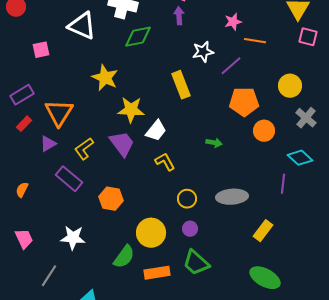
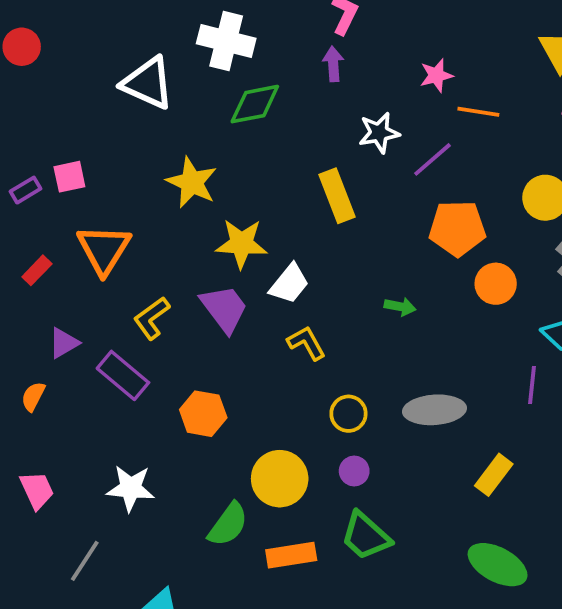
pink square: (41, 50) -> (69, 177), moved
purple rectangle: (22, 95) -> (25, 190), moved, size x0.7
purple triangle: (48, 144) -> (64, 343), moved

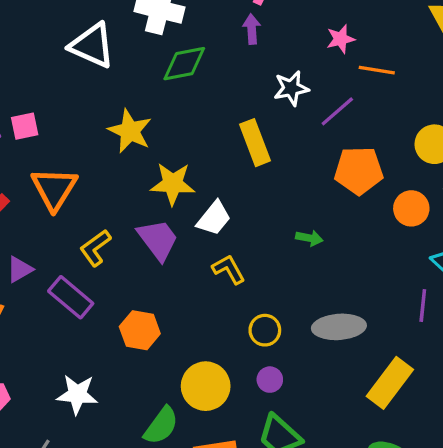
orange circle: (496, 284) -> (411, 208), moved
yellow rectangle: (494, 475) -> (390, 383), size x1.4

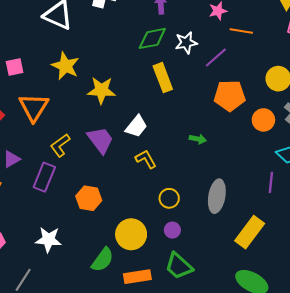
green diamond: (184, 64) -> (152, 38), moved
yellow star: (130, 131) -> (65, 66), moved
yellow star: (173, 184) -> (101, 90), moved
purple rectangle: (71, 297) -> (44, 177), turned 72
gray ellipse: (339, 327) -> (217, 196), turned -76

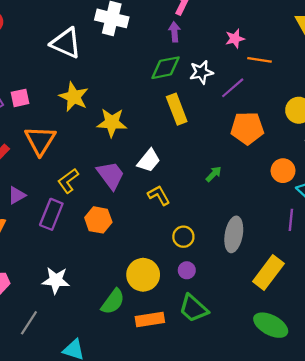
orange circle: (263, 120) -> (283, 171), moved
green arrow: (198, 139) -> (214, 174), turned -56
orange hexagon: (89, 198) -> (98, 220), moved

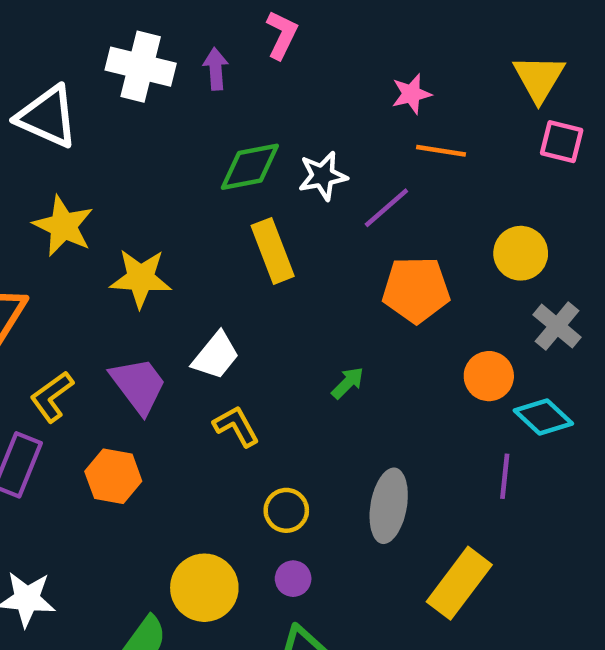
purple arrow: (174, 32) -> (216, 69), moved
pink star: (235, 39) -> (411, 94), moved

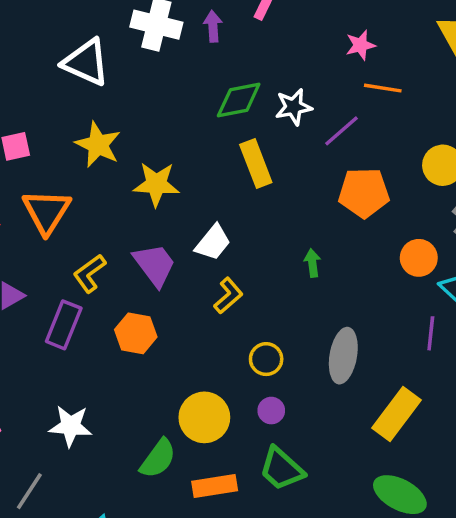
green arrow: (348, 383) -> (312, 263), turned -52
yellow L-shape: (236, 426) -> (228, 296), turned 78

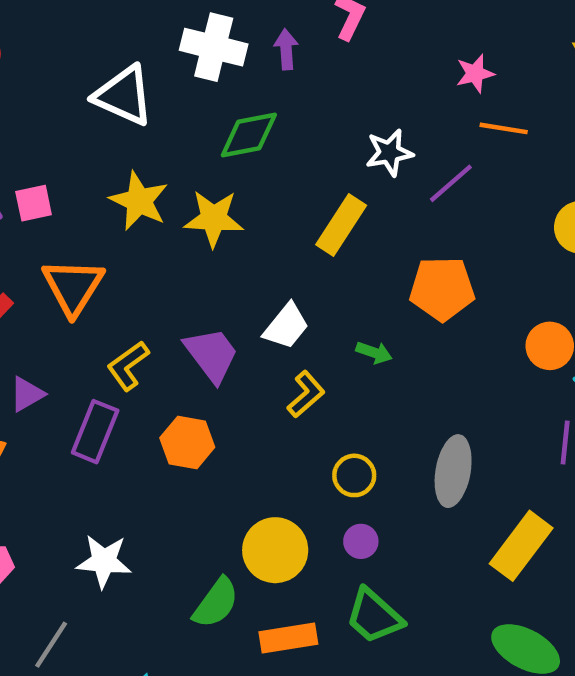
green diamond: (239, 100) -> (249, 135), moved
yellow rectangle: (256, 164) -> (341, 225), turned 54
yellow star: (156, 184) -> (214, 218), moved
orange pentagon: (364, 193) -> (442, 289), moved
green arrow: (312, 263) -> (374, 352), moved, turned 116

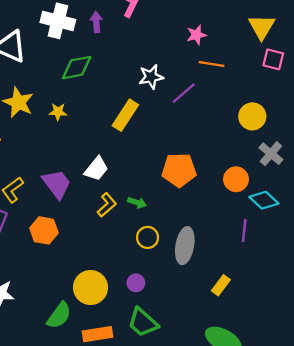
yellow star: (214, 218) -> (58, 112), size x0.6
orange pentagon: (442, 289) -> (179, 170), moved
green arrow: (374, 352) -> (137, 203), moved
yellow circle: (354, 475) -> (148, 237), moved
yellow rectangle: (521, 546) -> (221, 285), size x0.6

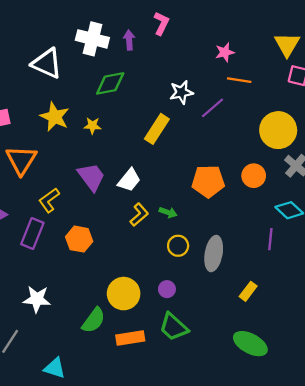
yellow circle: (252, 116) -> (278, 130), size x1.4
orange circle: (236, 179) -> (254, 176), moved
purple trapezoid: (57, 184) -> (91, 177), moved

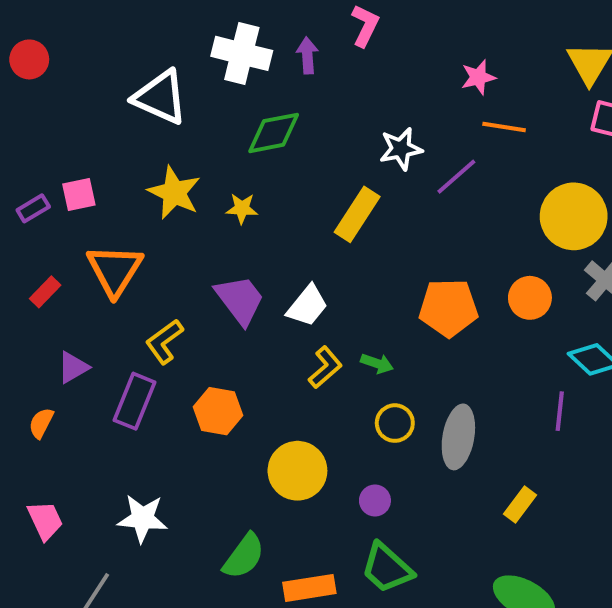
yellow circle: (124, 294) -> (297, 471), moved

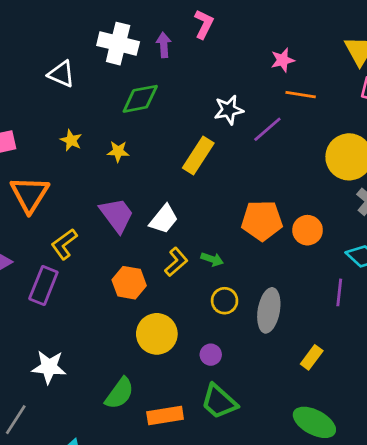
white triangle: (160, 97) -> (61, 74), size x0.7
yellow star: (174, 193) -> (71, 140), size x0.6
orange circle: (530, 298) -> (308, 230), moved
orange hexagon: (218, 411) -> (129, 283), moved

